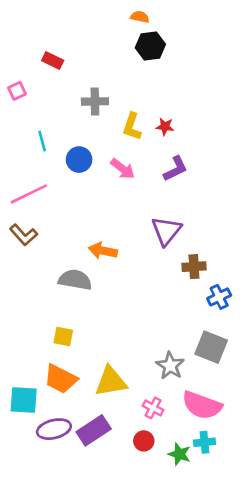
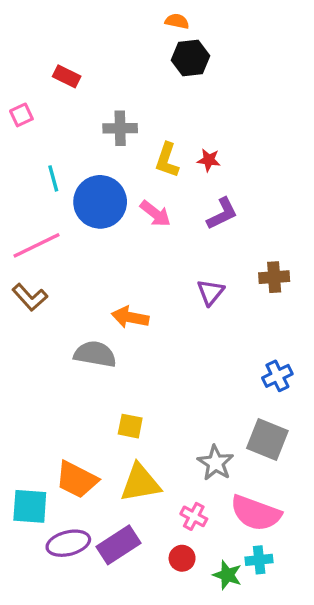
blue circle: (79, 160) -> (100, 202), size x1.6
purple triangle: (166, 231) -> (211, 292), size x0.7
brown cross: (194, 267) -> (274, 277), moved
yellow square: (63, 337) -> (130, 426), moved

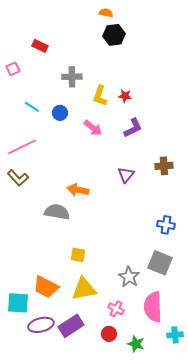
cyan line: (53, 178) -> (32, 107), turned -42
blue circle: (100, 202) -> (60, 113), moved, size x0.5
blue cross: (277, 376) -> (166, 225), turned 36
pink semicircle: (256, 513) -> (153, 307), turned 68
cyan cross: (259, 560) -> (175, 335), moved

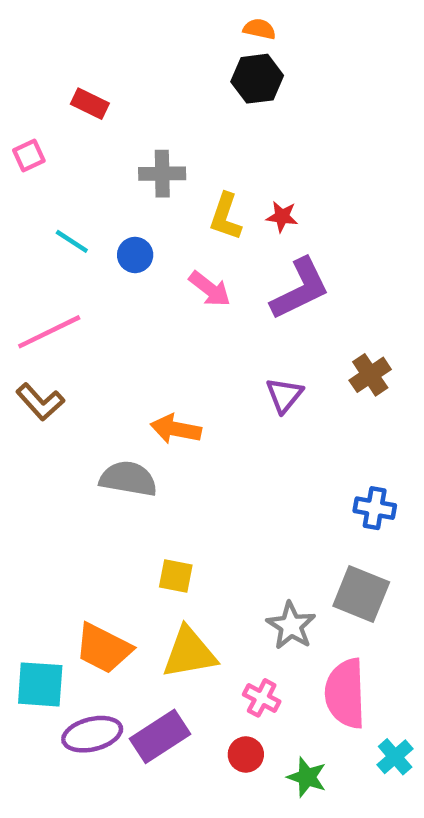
orange semicircle: (106, 13) -> (259, 29), moved
purple L-shape: (133, 128) -> (300, 289), size x1.4
brown cross: (164, 166) -> (370, 375), turned -30
cyan cross: (175, 335) -> (395, 757), turned -35

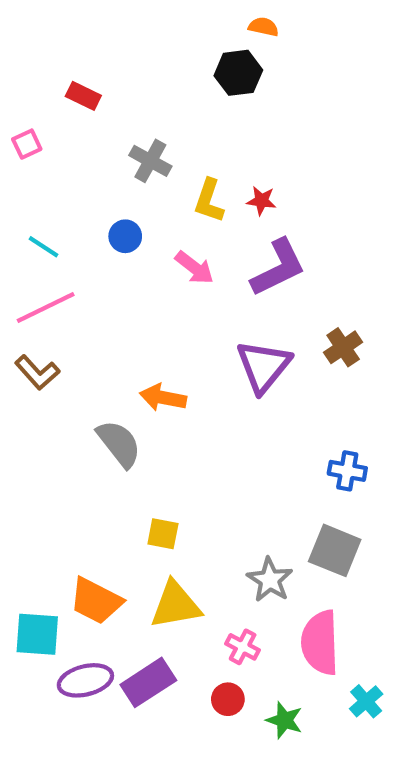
orange semicircle: (259, 29) -> (263, 27), moved
gray cross: (162, 174) -> (150, 161), turned 30
cyan line: (72, 241) -> (44, 247), moved
purple triangle: (284, 395) -> (263, 366), size x1.6
gray semicircle: (128, 479) -> (119, 444), turned 42

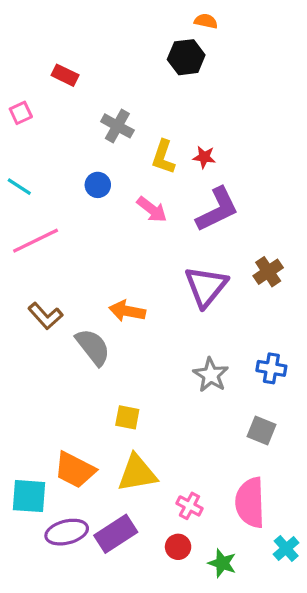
cyan line: (44, 247) -> (19, 187), moved
brown L-shape: (37, 372) -> (45, 316), moved
gray square: (335, 550) -> (262, 431), size x0.7
gray star: (270, 580) -> (211, 375), moved

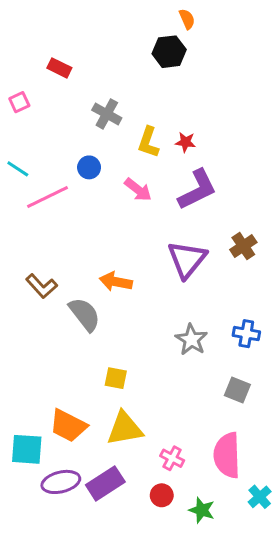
orange semicircle: (206, 21) -> (187, 19), turned 54
pink line: (36, 241) -> (47, 197), moved

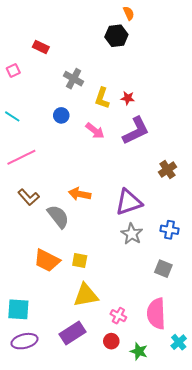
pink line: (47, 197) -> (21, 157), moved
purple triangle: (187, 259) -> (129, 202), moved, turned 32
orange trapezoid: (68, 426) -> (47, 260), moved
purple ellipse: (61, 482) -> (24, 341), moved

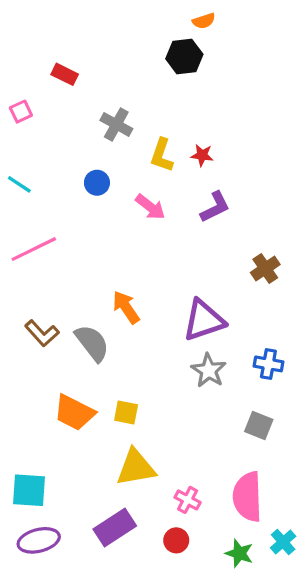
orange semicircle: (129, 13) -> (204, 21), turned 96
purple L-shape: (136, 131) -> (215, 207), size x0.7
orange arrow: (80, 194) -> (126, 307), turned 45
brown L-shape: (29, 197) -> (42, 333), moved
green star: (139, 351) -> (239, 553), moved

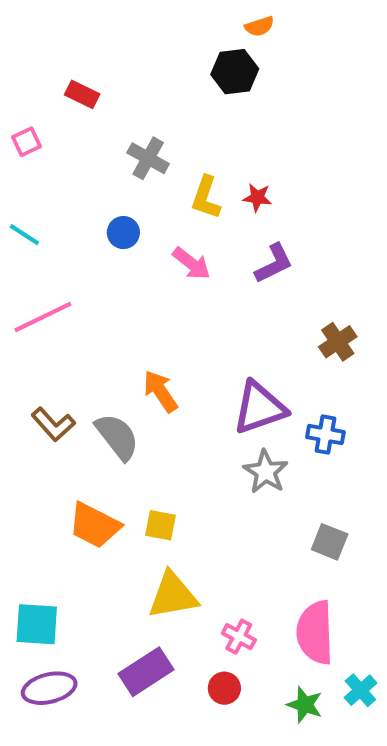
blue cross: (268, 364) -> (325, 435), moved

